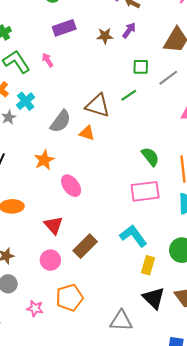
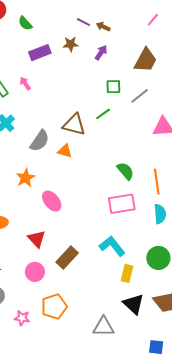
brown star: (105, 36) -> (71, 44), moved

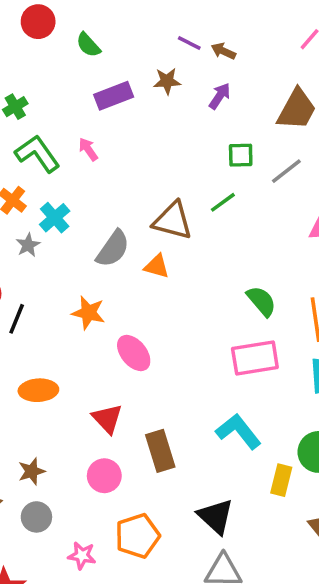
orange star: (26, 178) -> (88, 313), turned -30
brown rectangle: (67, 257) -> (160, 451), turned -60
yellow rectangle: (127, 273) -> (281, 480), moved
black triangle: (134, 304) -> (216, 516), moved

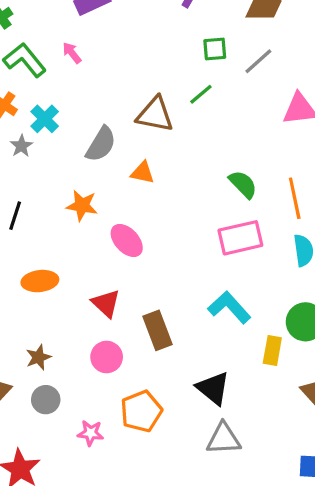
orange triangle: (157, 266) -> (143, 173), moved

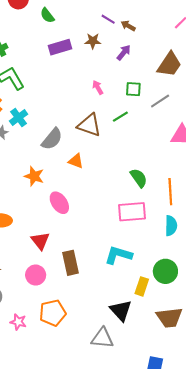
pink arrow: (72, 53) -> (98, 87), moved
cyan L-shape: (229, 307) -> (118, 255), turned -40
black triangle: (213, 388) -> (121, 310), moved

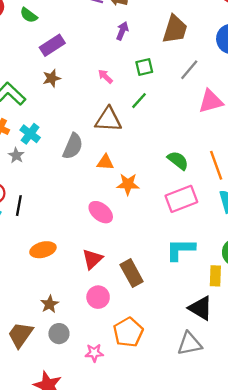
brown star: (93, 41) -> (52, 78), moved
gray line: (160, 101) -> (189, 70), moved
orange star: (34, 176) -> (128, 184), moved
red triangle: (40, 241) -> (92, 259), turned 42

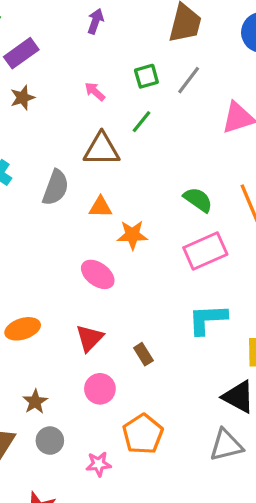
purple arrow: (122, 31) -> (95, 21), moved
gray line: (189, 70) -> (189, 80), moved
brown rectangle: (132, 273) -> (143, 354), size x0.6

